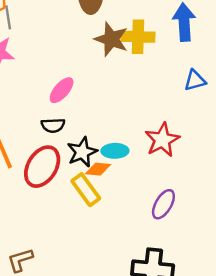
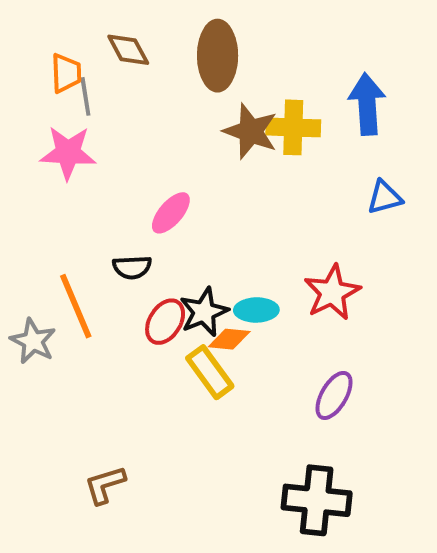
black semicircle: (53, 125) -> (132, 267), moved
red ellipse: (42, 167) -> (165, 322), moved, size x0.7

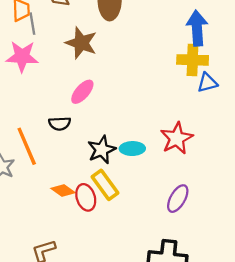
yellow cross: (293, 127) -> (193, 60), moved
brown star: (251, 131) -> (81, 43), moved
red ellipse: (165, 322) -> (86, 197), moved, turned -50
orange diamond: (229, 339) -> (63, 191), moved, turned 30

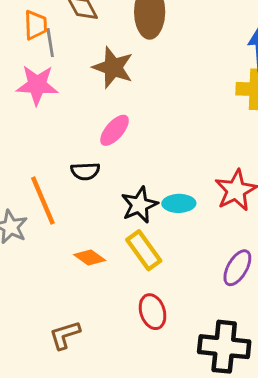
red ellipse: (86, 197) -> (153, 312), moved

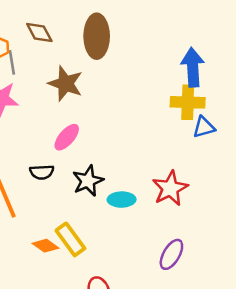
black star: (139, 205) -> (88, 181), moved
yellow rectangle: (144, 250) -> (70, 239), moved

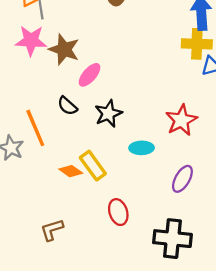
brown star: (65, 84) -> (64, 49), moved
black semicircle: (42, 172) -> (67, 106), turned 45
cyan ellipse: (122, 200) -> (142, 148), moved

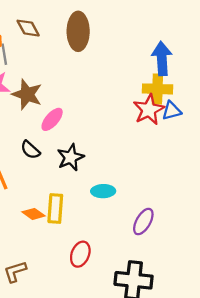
red star: (181, 120) -> (149, 110), moved
yellow rectangle: (93, 166) -> (55, 209), turned 40
red ellipse: (118, 212) -> (80, 254), turned 40

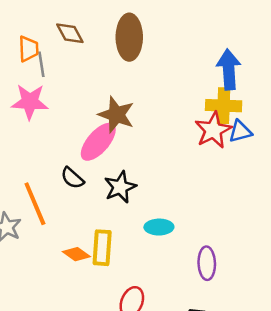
brown star: (27, 94) -> (116, 115), moved
pink ellipse: (52, 119) -> (98, 142), size x1.4
purple ellipse: (143, 222) -> (207, 263), turned -32

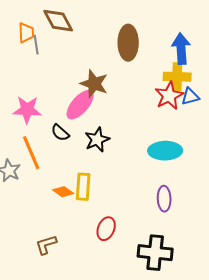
brown diamond: (70, 33) -> (58, 21), size x1.4
brown ellipse: (129, 37) -> (128, 43), moved
pink star: (30, 102) -> (27, 110), moved
cyan ellipse: (159, 227) -> (165, 151), moved, size x1.5

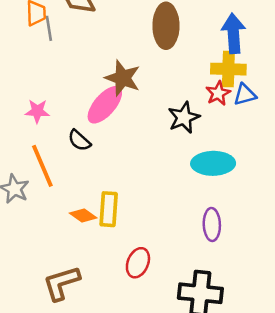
red star: (169, 96) -> (218, 93), size x0.7
pink star: (27, 110) -> (37, 111), size x0.7
black star: (97, 140) -> (184, 117), moved
brown L-shape: (46, 245) -> (62, 283), size x1.4

